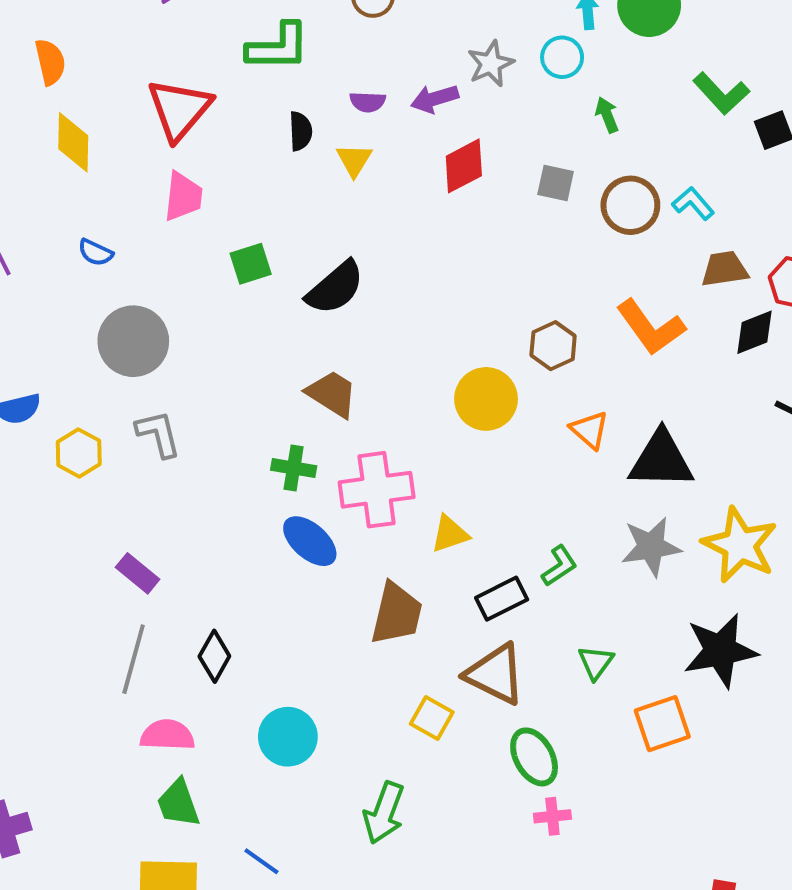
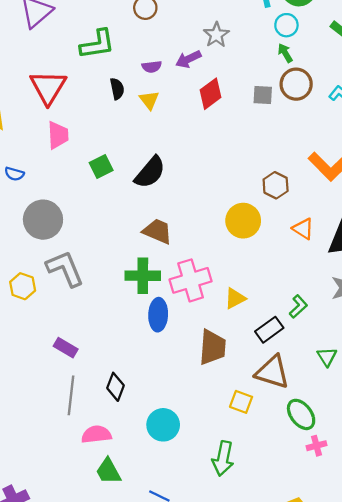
cyan circle: (562, 57) -> (286, 25), moved
brown circle: (630, 205) -> (296, 84), moved
gray L-shape: (158, 434) -> (65, 269), size x1.4
green cross: (294, 468) -> (143, 276), size x1.4
blue ellipse: (310, 541) -> (158, 315), turned 60

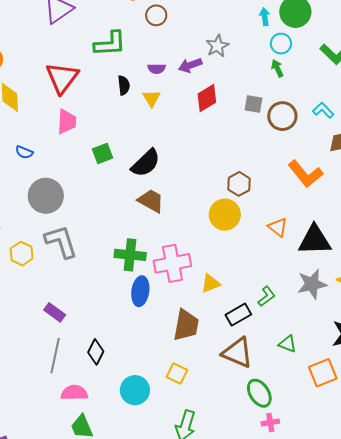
brown circle: (296, 84) -> (282, 116), moved
brown hexagon: (276, 185) -> (239, 184), moved
brown trapezoid: (157, 231) -> (151, 201), moved
green triangle: (327, 357) -> (288, 344), turned -42
yellow square: (241, 402) -> (177, 373), moved

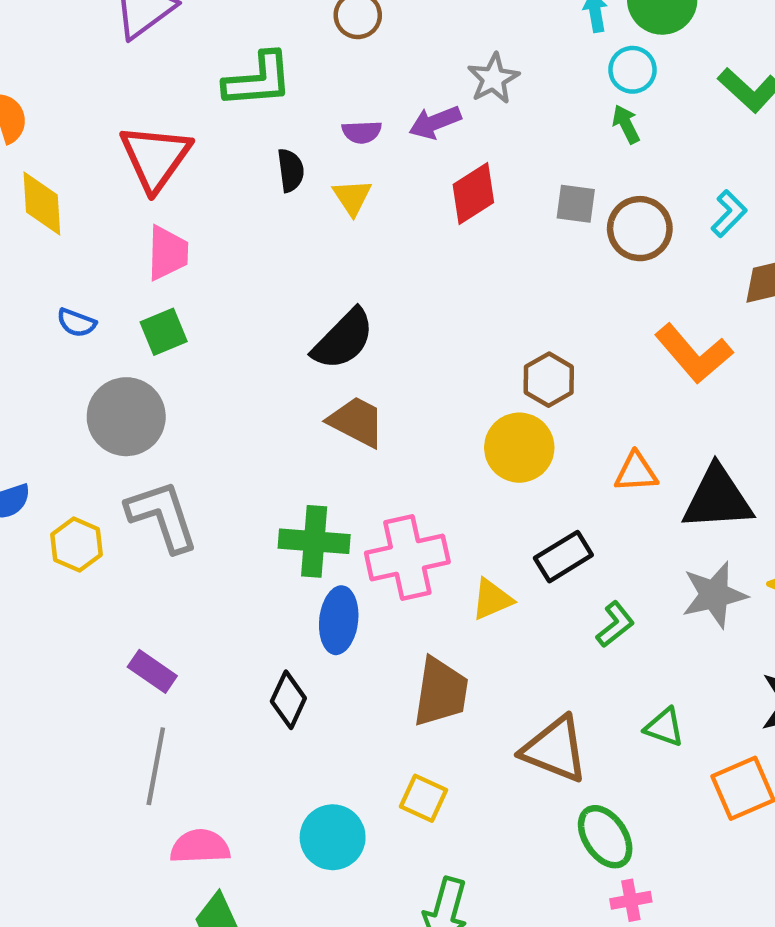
cyan L-shape: (323, 110) -> (729, 214), turned 90
green square: (102, 153) -> (164, 332), moved
orange triangle: (278, 227) -> (636, 472), turned -40
black rectangle: (238, 315) -> (563, 557), moved
black diamond: (96, 352) -> (288, 700), moved

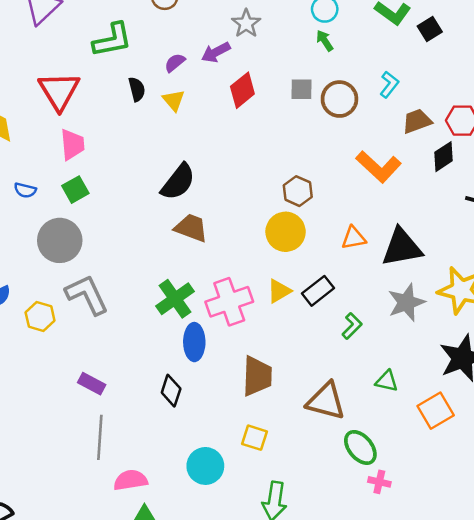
purple semicircle: (362, 132) -> (175, 63), turned 150
green cross: (314, 541) -> (175, 299), turned -33
yellow triangle: (492, 599) -> (279, 291), moved
pink cross: (631, 900) -> (379, 482), turned 30

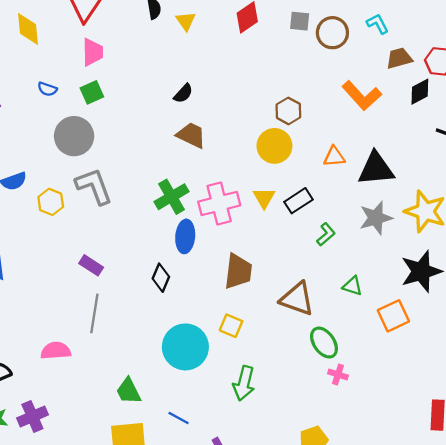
cyan L-shape: (389, 85) -> (378, 24), turned -70
black semicircle: (178, 182) -> (183, 93), size x0.6
yellow triangle: (279, 291) -> (264, 198), turned -35
cyan circle: (205, 466) -> (185, 347), size x1.4
pink semicircle: (131, 480) -> (56, 351), moved

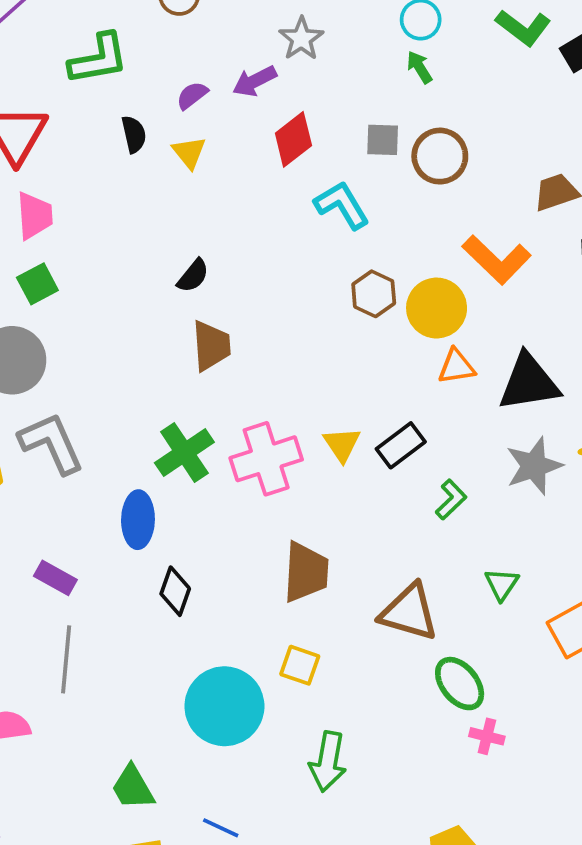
cyan L-shape: (378, 24) -> (342, 205), moved, size x1.4
brown trapezoid: (191, 135) -> (211, 346), turned 64
yellow circle: (274, 146) -> (437, 308), moved
blue ellipse: (185, 236) -> (138, 520), moved
green triangle: (352, 286) -> (502, 584), turned 50

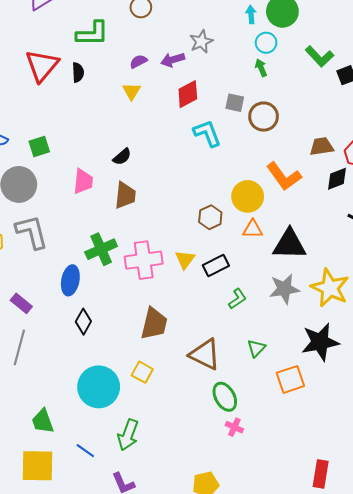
black semicircle: (134, 134) -> (78, 72), moved
pink trapezoid: (34, 216) -> (83, 181), moved
brown hexagon: (374, 294) -> (210, 217), moved
green arrow: (328, 762) -> (128, 435), moved

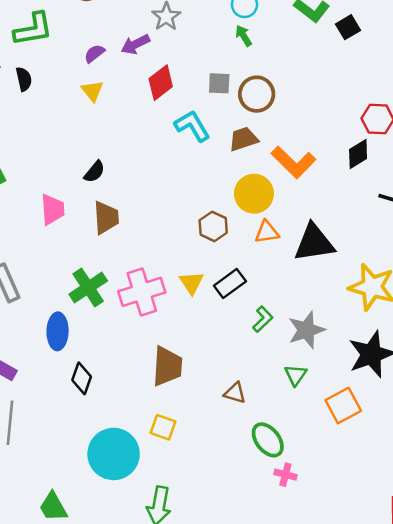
brown trapezoid: (322, 146) -> (243, 139), moved
gray star: (284, 289) -> (306, 330), moved
brown triangle: (205, 354) -> (235, 393), size x0.6

